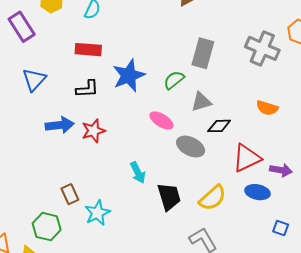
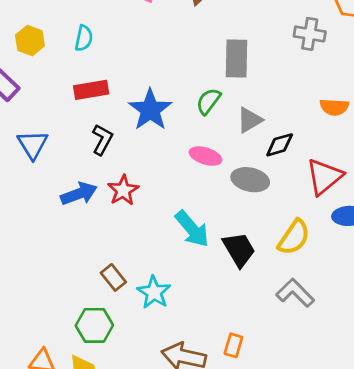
gray cross: (262, 48) -> (310, 34), size x0.7
black L-shape: (87, 89) -> (102, 140), turned -45
cyan arrow: (138, 173) -> (192, 229), size x1.4

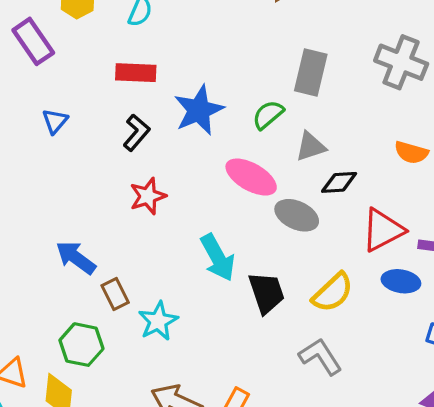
gray cross: (310, 34) -> (401, 62), size x1.4
blue triangle: (33, 145) -> (55, 121), size x0.7
pink ellipse: (205, 156) -> (251, 177), size x1.4
blue arrow: (79, 194) -> (76, 258), moved, turned -135

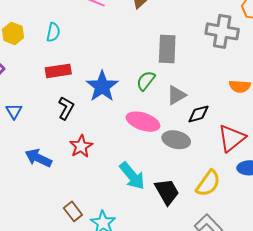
blue arrow: (76, 258) -> (38, 158), moved

